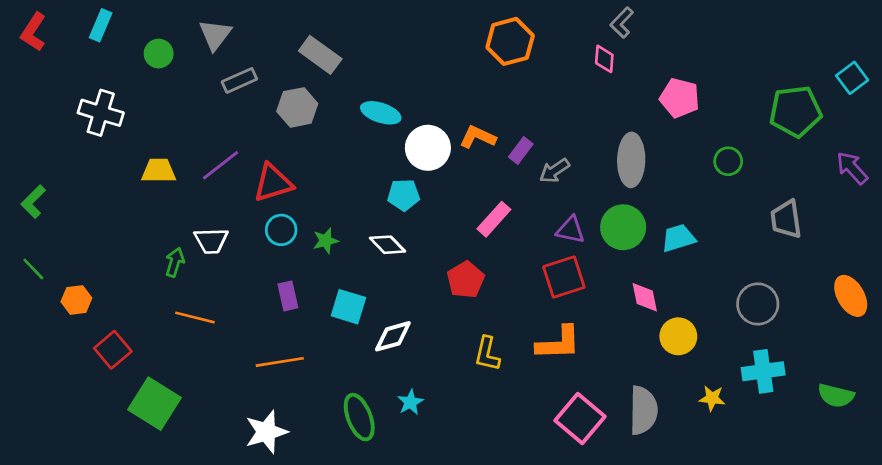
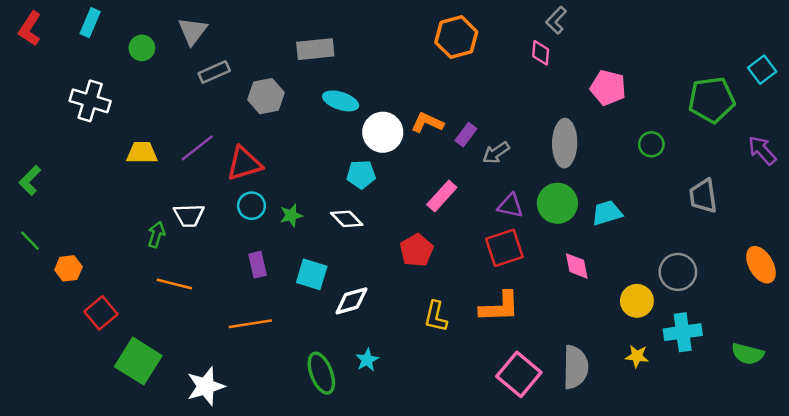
gray rectangle: (320, 55) -> (315, 49), moved, turned -42
yellow circle: (678, 336) -> (637, 301), moved
white star: (266, 432) -> (206, 386), moved

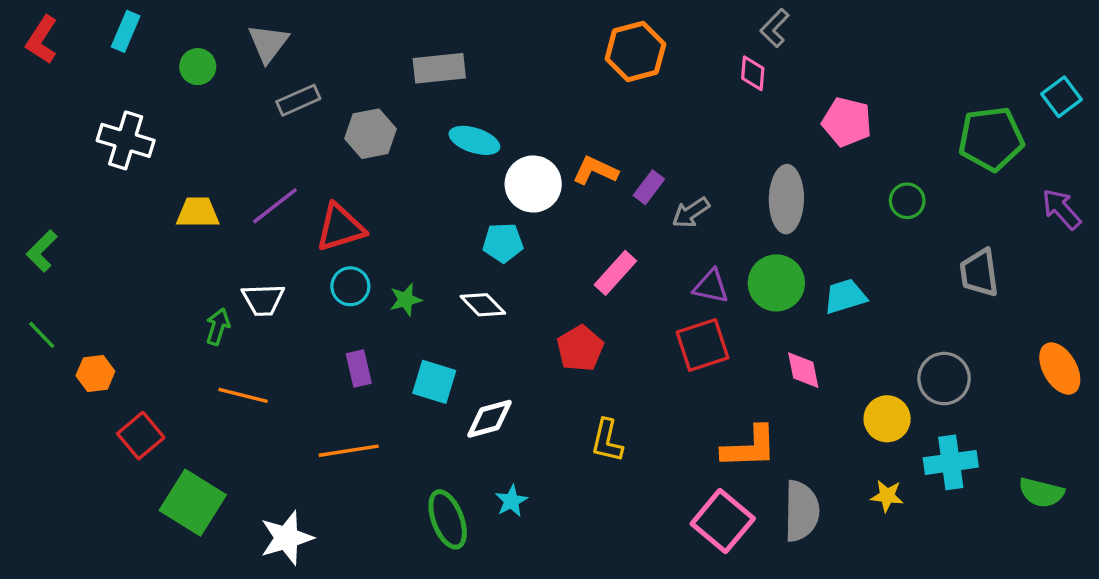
orange L-shape: (500, 307) -> (750, 447), moved

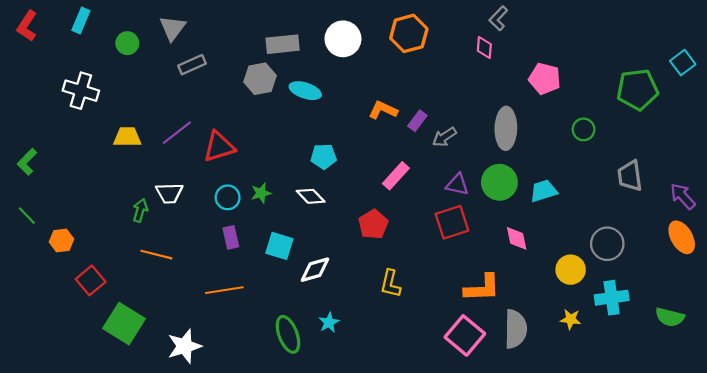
gray hexagon: (370, 134) -> (260, 79), moved
white circle: (533, 184) -> (343, 39), moved
purple arrow: (1061, 209) -> (683, 196), moved
cyan circle: (350, 286) -> (228, 197), moved

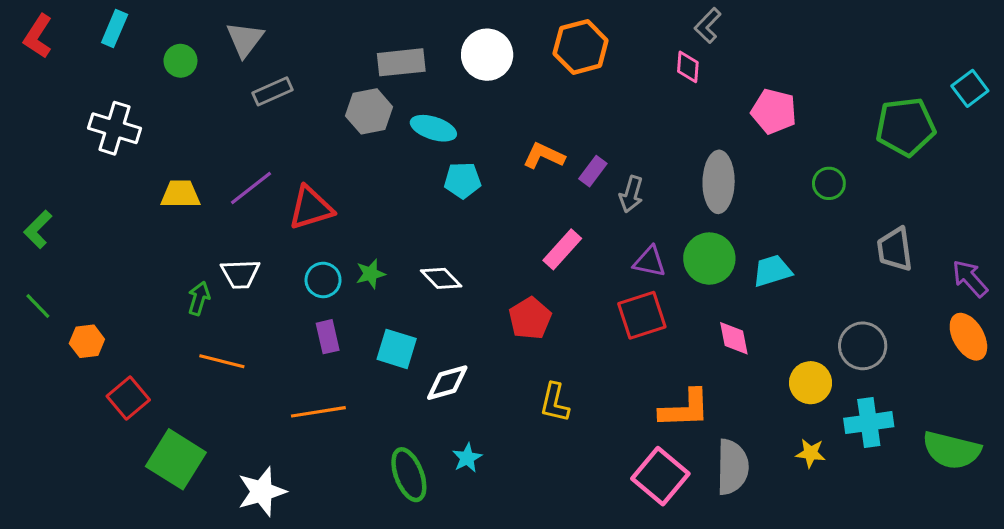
gray arrow: (444, 137) -> (631, 194), turned -40
cyan pentagon: (324, 156) -> (463, 180), moved
green semicircle: (670, 317) -> (952, 450), size x1.4

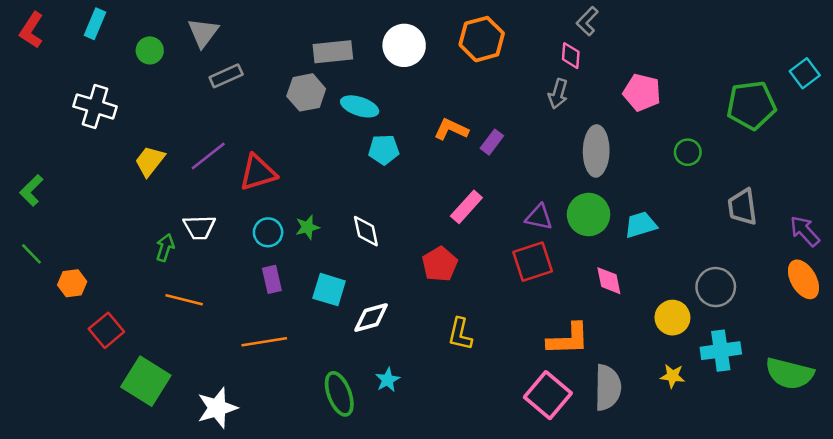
yellow trapezoid: (180, 194) -> (150, 161), turned -52
gray arrow: (631, 194) -> (558, 94), moved
white diamond: (441, 278) -> (366, 231), turned 32

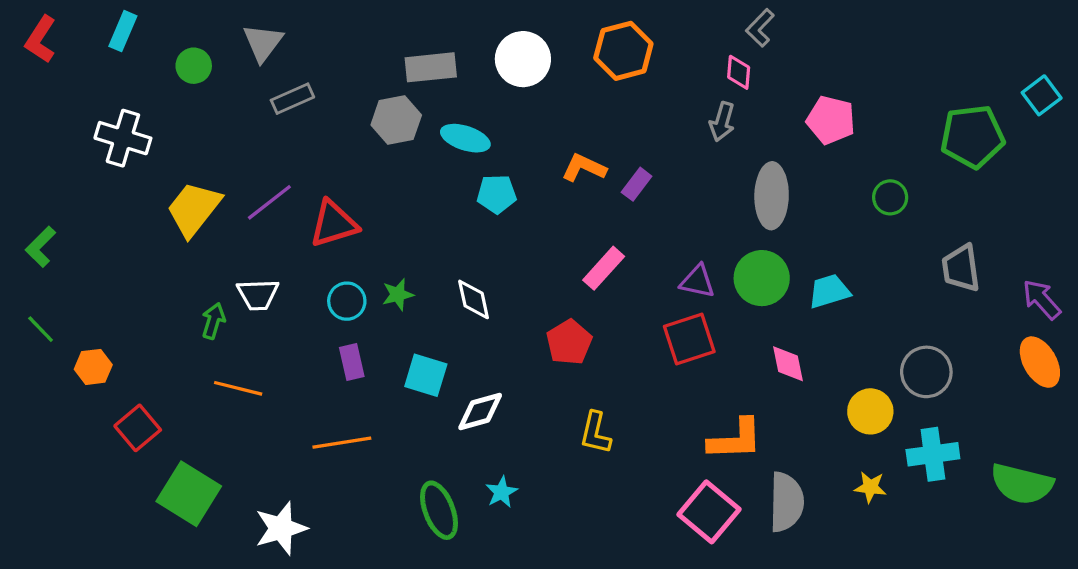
yellow trapezoid: (150, 161) -> (194, 209), size x1.4

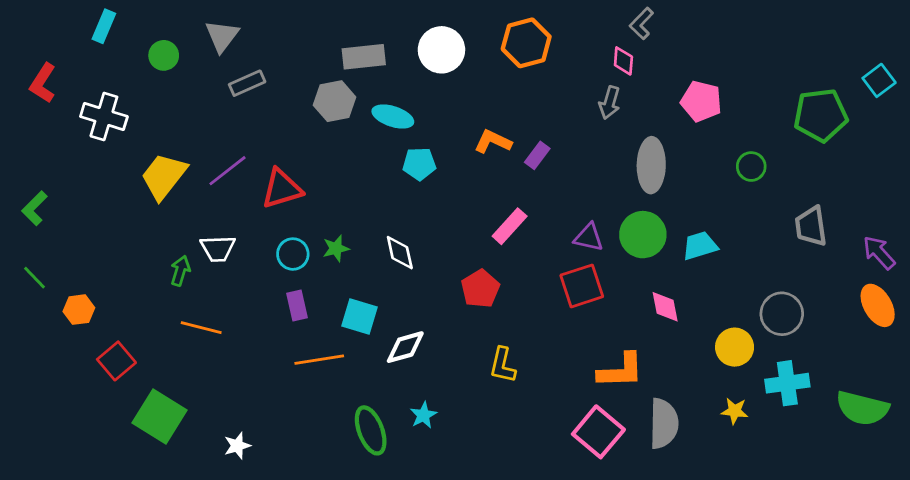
red L-shape: (41, 39) -> (43, 83), moved
orange line: (342, 443) -> (319, 360), moved
white star: (281, 528) -> (237, 446), size x0.6

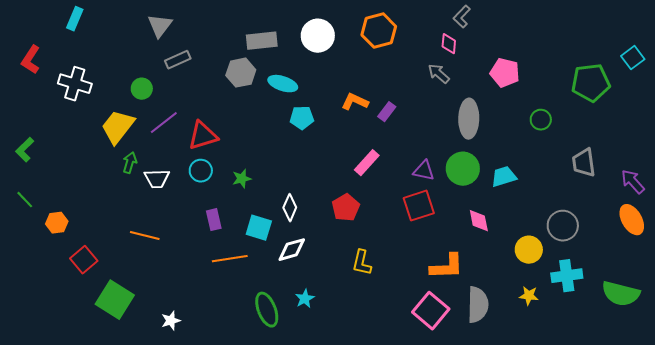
green circle: (164, 55) -> (142, 89), moved
gray arrow: (610, 103) -> (439, 74), turned 115
white diamond: (400, 253) -> (290, 208), moved, turned 36
cyan circle: (293, 254) -> (201, 171), moved
green arrow: (180, 271) -> (130, 163), moved

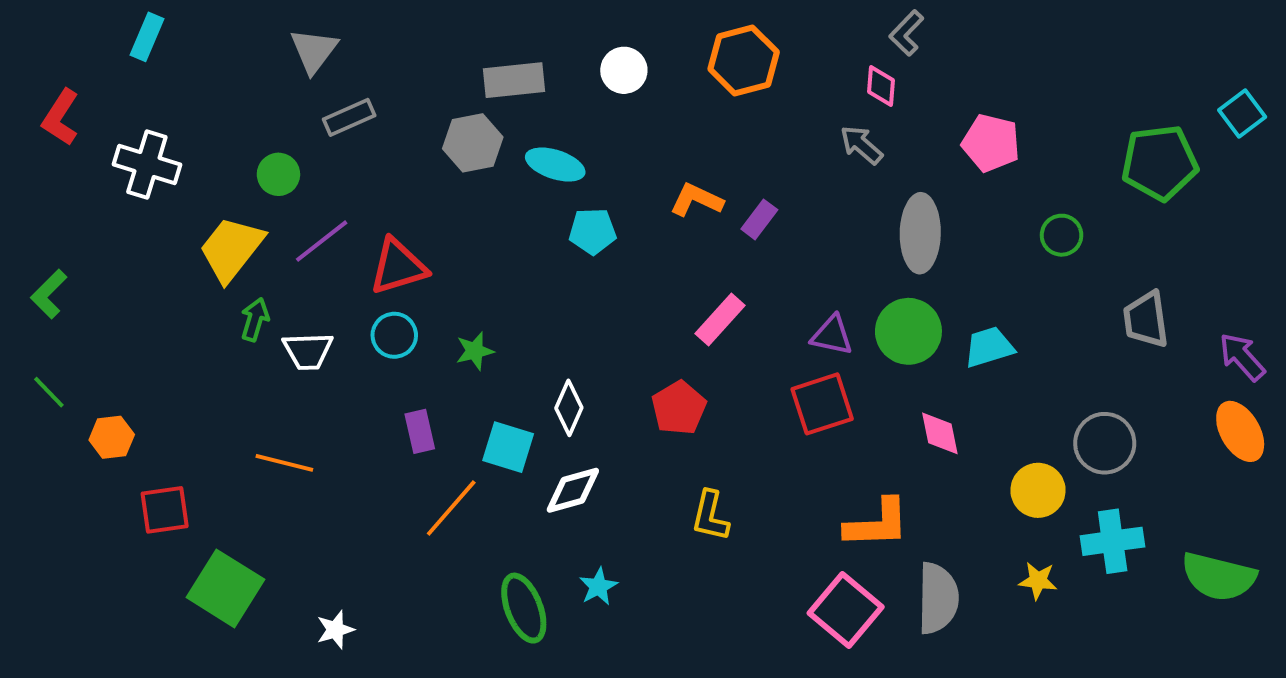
white circle: (318, 36) -> (624, 70), size x0.7
orange line: (230, 259) -> (451, 508), turned -40
red square: (84, 260) -> (165, 510), turned 32

